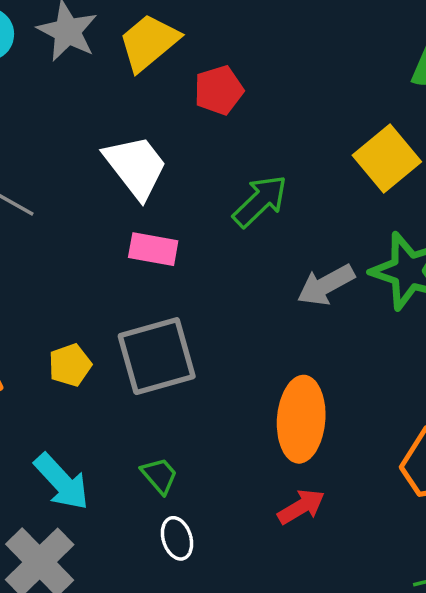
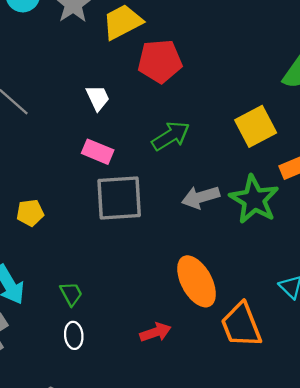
red pentagon: (219, 90) -> (160, 61), size x1.4
white trapezoid: (136, 167) -> (98, 98), size x0.6
gray square: (157, 356) -> (119, 198), moved
orange ellipse: (301, 419) -> (197, 281), moved, turned -45

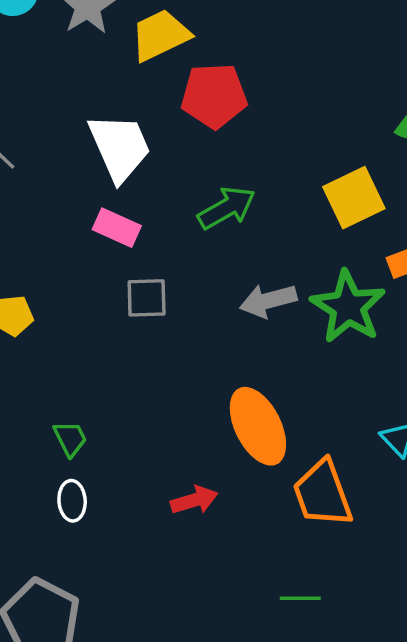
white trapezoid: (98, 98) -> (120, 147), size x1.8
gray square: (119, 198) -> (147, 298), size x0.6

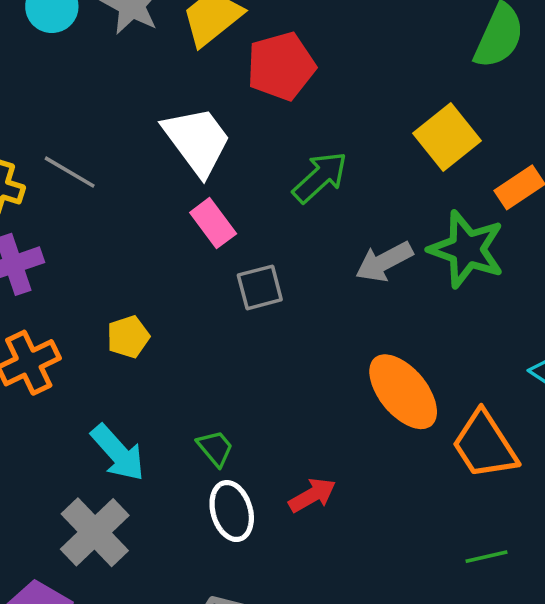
pink rectangle: (117, 228) -> (213, 223), turned 42
red arrow: (194, 500) -> (312, 495), moved
white ellipse: (72, 501) -> (232, 511), size x1.4

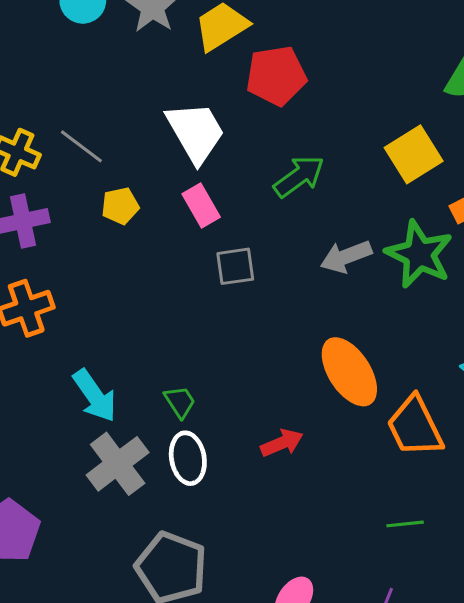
yellow pentagon: (128, 337) -> (120, 206), moved
red arrow: (312, 495) -> (282, 443), moved
gray cross: (95, 532) -> (118, 464), moved

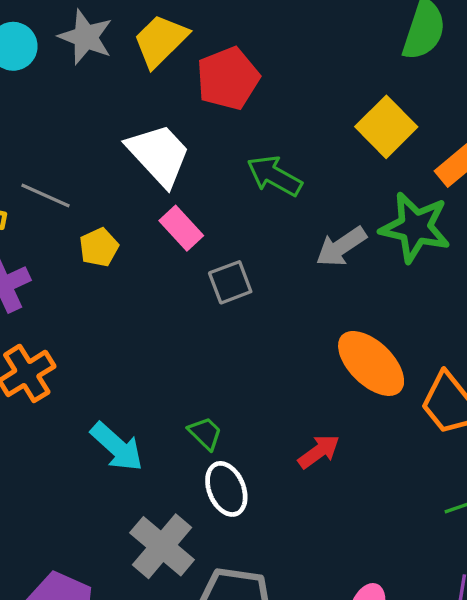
green arrow: (299, 176) -> (274, 176), turned -102
gray cross: (118, 464) -> (162, 546), moved

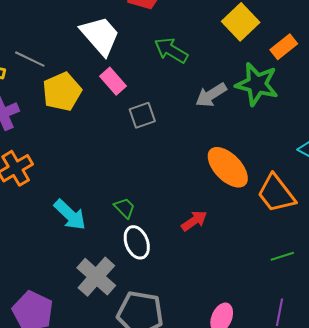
yellow pentagon: (99, 247) -> (62, 92), size x1.6

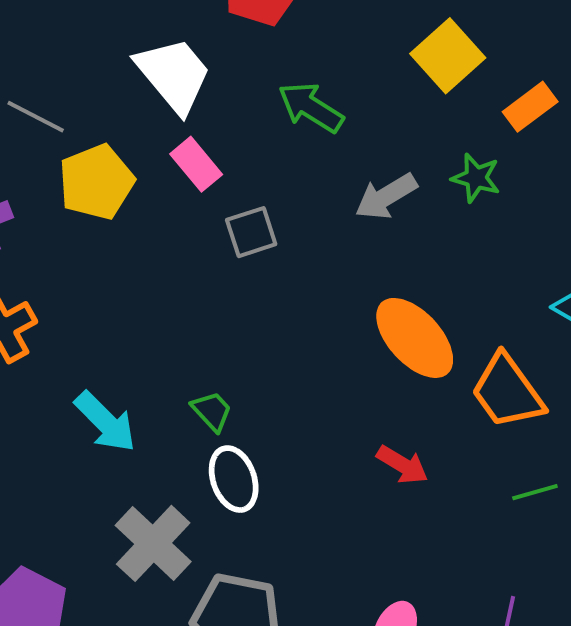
green star: (257, 84) -> (476, 178), size x0.6
red arrow: (194, 221) -> (402, 465), moved, turned 64
green line: (282, 256) -> (535, 492), moved

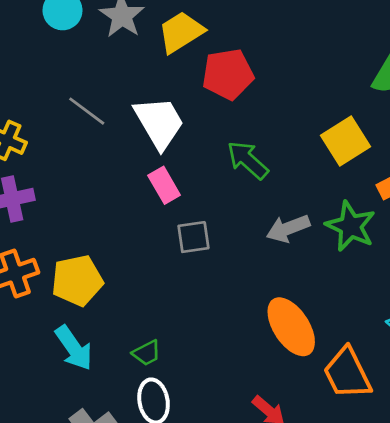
gray line: (36, 117) -> (87, 111), moved
green star: (476, 178) -> (351, 226), size x1.5
yellow pentagon: (96, 182) -> (77, 280), moved
green trapezoid: (212, 411) -> (147, 353), turned 96

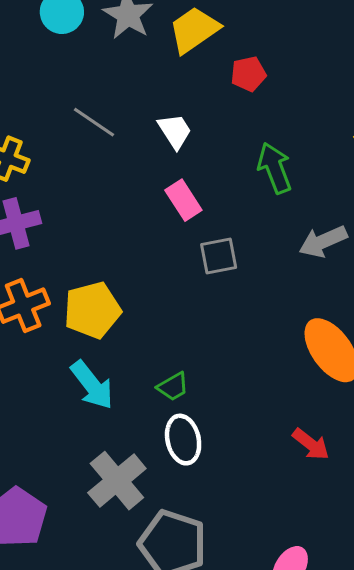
red pentagon: (228, 74) -> (248, 74), size x0.6
white trapezoid: (159, 123) -> (175, 131), size x0.6
green arrow: (248, 160) -> (275, 168), turned 30

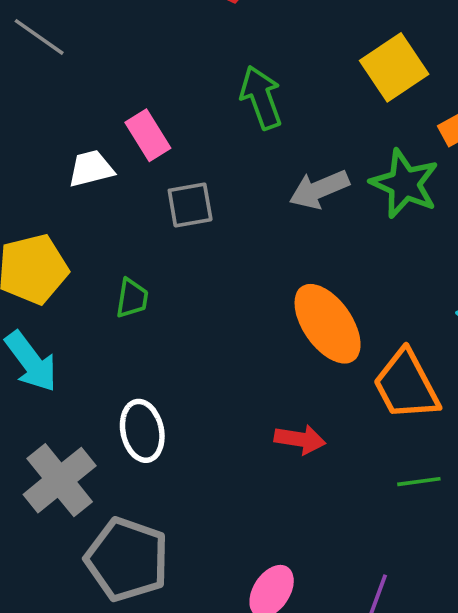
white trapezoid: (175, 131) -> (91, 169), moved, turned -72
green trapezoid: (173, 387) -> (132, 298), moved, turned -52
red arrow: (311, 444) -> (300, 439), turned -30

